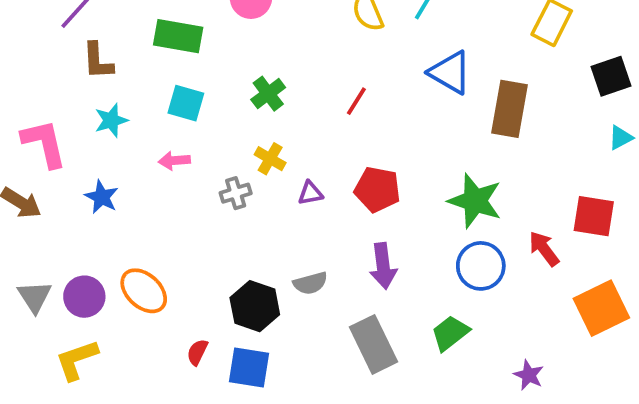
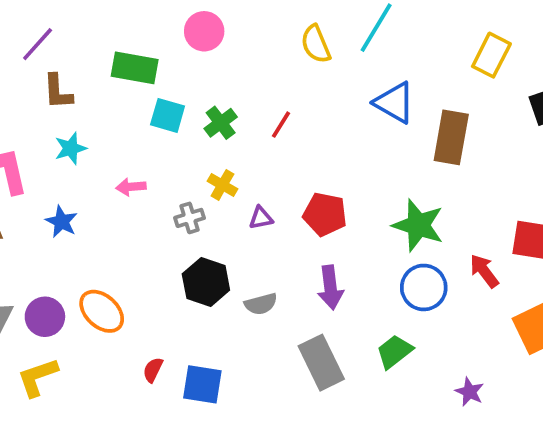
red line: (356, 101) -> (281, 125), moved
cyan square: (186, 103) -> (168, 115), moved
black hexagon: (255, 306) -> (206, 282), moved

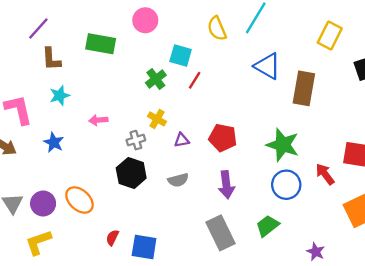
cyan square: (168, 115) -> (181, 56), moved
black hexagon: (206, 282) -> (131, 173), moved
gray semicircle: (261, 304) -> (178, 180), moved

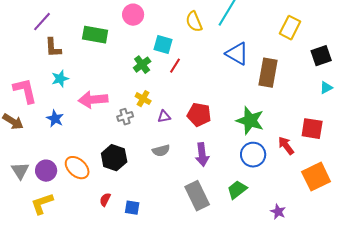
pink arrow: (98, 120) -> (93, 100), size x1.8
black hexagon: (131, 173) -> (114, 158), moved
blue square: (144, 247) -> (132, 208), size x0.7

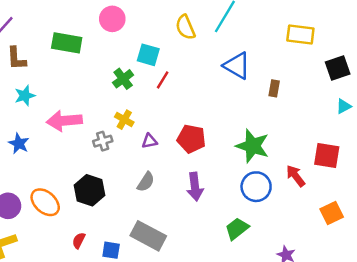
yellow rectangle: (290, 28) -> (300, 34), turned 70
brown rectangle: (268, 73) -> (274, 88), size x0.5
gray semicircle: (161, 151) -> (146, 182), turned -42
orange square: (316, 177) -> (332, 213), size x0.7
gray rectangle: (197, 196) -> (148, 236), moved, turned -36

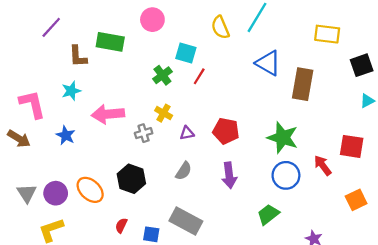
brown L-shape: (16, 58) -> (78, 56), moved
brown rectangle: (274, 88) -> (303, 84), size x2.0

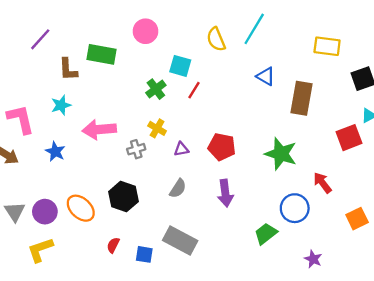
blue triangle: (268, 63) -> (266, 76), size x0.7
red square: (352, 146) -> (349, 138), moved, turned -30
blue circle: (286, 175) -> (295, 208), moved

